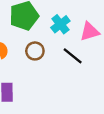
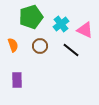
pink triangle: (90, 32) -> (85, 30), turned 42

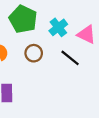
green pentagon: (31, 17) -> (23, 19), turned -30

